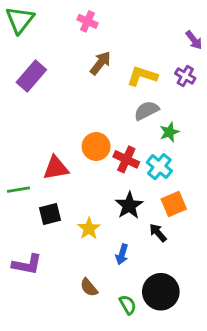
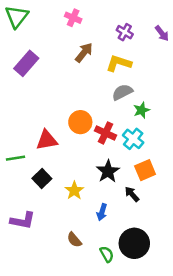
purple cross: (185, 76) -> (125, 32), moved
black square: (50, 214) -> (42, 179), turned -30

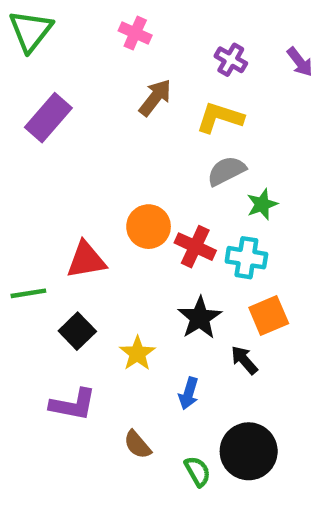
cyan cross: (133, 139) -> (246, 258), turned -30
purple L-shape: (23, 221) -> (73, 405), moved

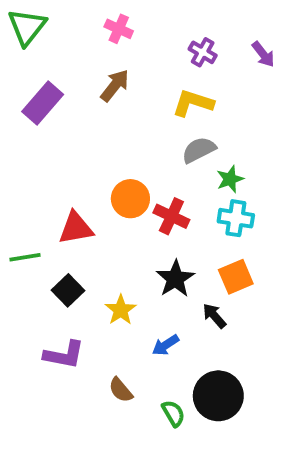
brown arrow: (155, 98) -> (115, 85), moved
cyan cross: (246, 258) -> (236, 218), moved
blue arrow: (189, 393) -> (166, 345), turned 40

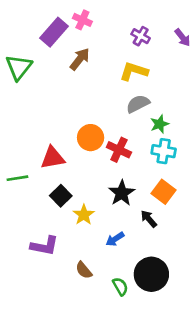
green triangle: (27, 27) -> (19, 67), moved
purple rectangle: (43, 103) -> (54, 32), moved
orange square: (236, 277) -> (164, 192), turned -30
black square: (68, 290) -> (61, 196), moved

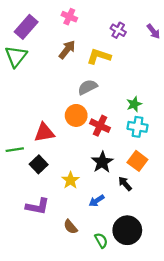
purple rectangle: (54, 32) -> (26, 27), moved
yellow L-shape: (134, 71) -> (99, 56), moved
gray semicircle: (138, 104) -> (87, 87), moved
black square: (61, 196) -> (39, 164), moved

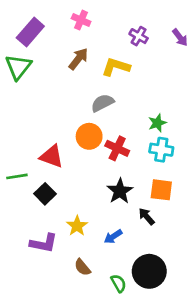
red triangle: (44, 133) -> (52, 156), turned 30
orange square: (137, 161) -> (161, 190), turned -30
yellow star: (70, 180) -> (77, 226), moved

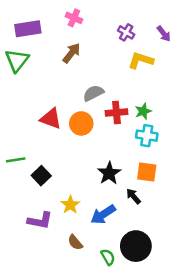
purple rectangle: (30, 32) -> (28, 29), turned 40
yellow L-shape: (116, 67) -> (141, 60), moved
red cross: (117, 148) -> (116, 113), moved, turned -30
red triangle: (52, 156) -> (51, 119), moved
blue arrow: (113, 237) -> (103, 214), size x1.5

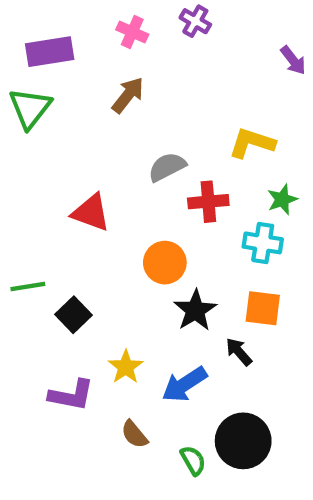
purple cross: (126, 32) -> (195, 21), moved
yellow L-shape: (141, 60) -> (252, 143), moved
green star: (143, 111) -> (282, 199), moved
orange circle: (81, 123) -> (165, 263), moved

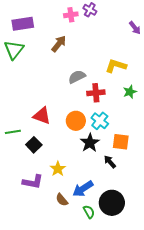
pink cross: (132, 32) -> (71, 15), moved, turned -32
red triangle: (91, 213) -> (42, 116), moved
cyan cross: (263, 243) -> (100, 121), moved, turned 30
blue arrow: (184, 384) -> (83, 189), moved

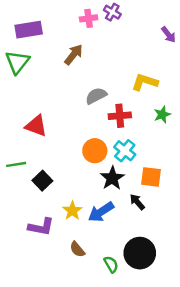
red triangle: (42, 116) -> (36, 126), moved
blue arrow: (83, 189) -> (101, 212), moved

